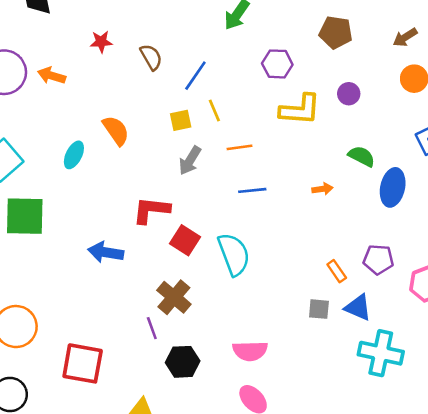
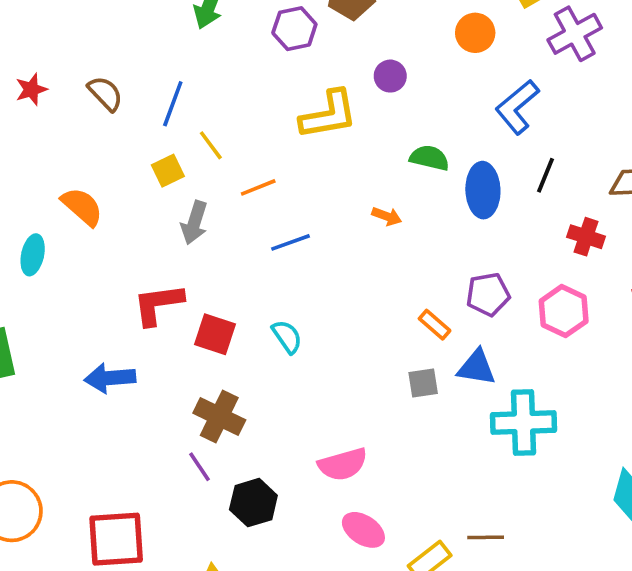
purple hexagon: (277, 64) -> (294, 29), moved
orange arrow: (322, 189) -> (387, 216), turned 42
cyan semicircle: (234, 254) -> (287, 337), size x0.6

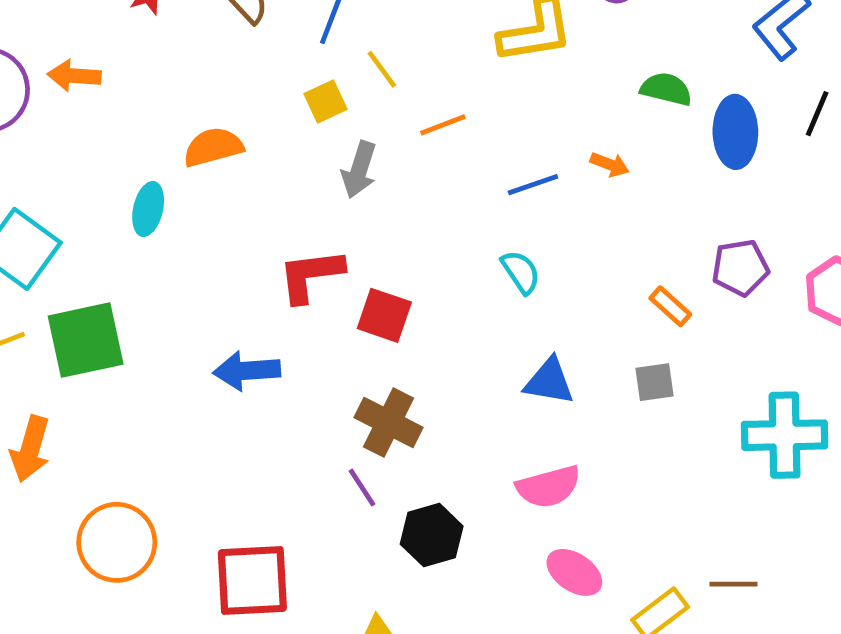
orange semicircle: (82, 207) -> (213, 147), turned -57
blue line: (291, 242) -> (533, 185), moved
cyan semicircle: (287, 337) -> (521, 272), moved
blue triangle: (476, 367) -> (549, 381), moved

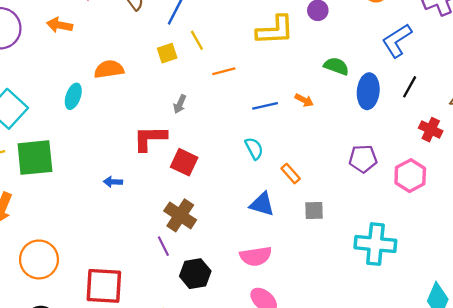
orange arrow: (74, 76) -> (60, 25), moved
gray arrow: (359, 170) -> (180, 104), moved, size x0.7
orange rectangle: (670, 306) -> (291, 174), moved
blue arrow: (247, 371) -> (113, 182), size x0.6

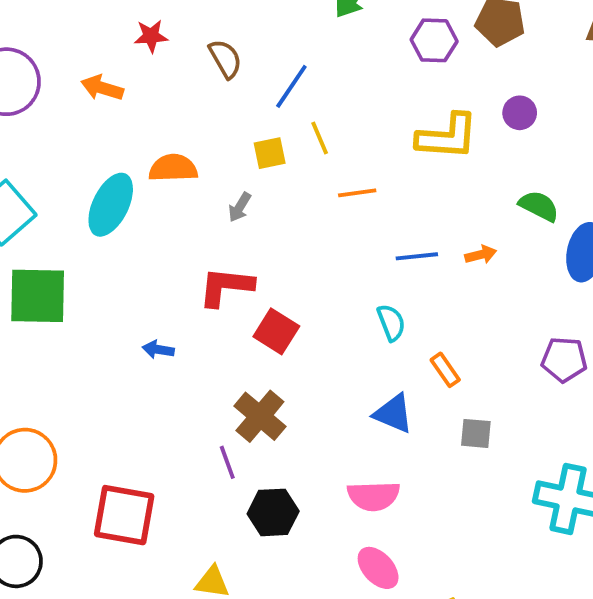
cyan ellipse: (73, 96) -> (111, 205), size x1.5
orange arrow: (304, 100) -> (481, 255), turned -48
gray arrow: (180, 104) -> (240, 207), moved

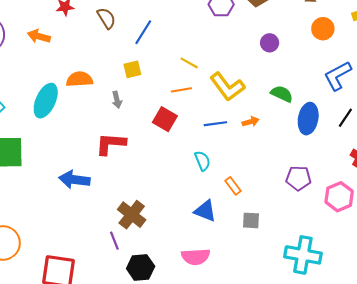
yellow L-shape: (447, 137) -> (227, 87), moved, turned 51
yellow line: (320, 138) -> (189, 63), moved, turned -36
gray arrow: (240, 207) -> (117, 100), turned -42
red square: (276, 331) -> (165, 119), moved
blue arrow: (158, 350) -> (74, 180), size x1.8

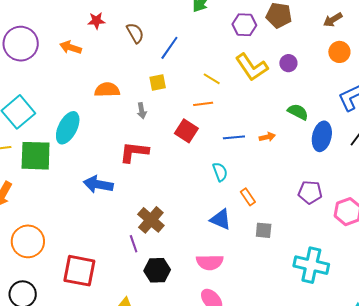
yellow L-shape: (227, 87) -> (252, 67), moved
cyan ellipse: (46, 101) -> (68, 128), moved

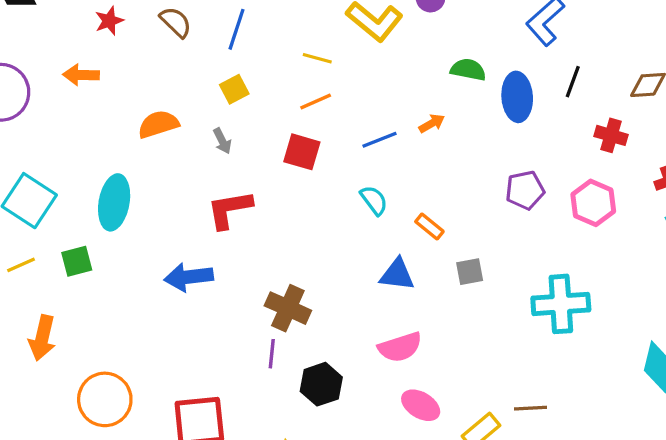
green square: (36, 156) -> (77, 261), size x0.6
purple line: (134, 244) -> (272, 354), turned 42

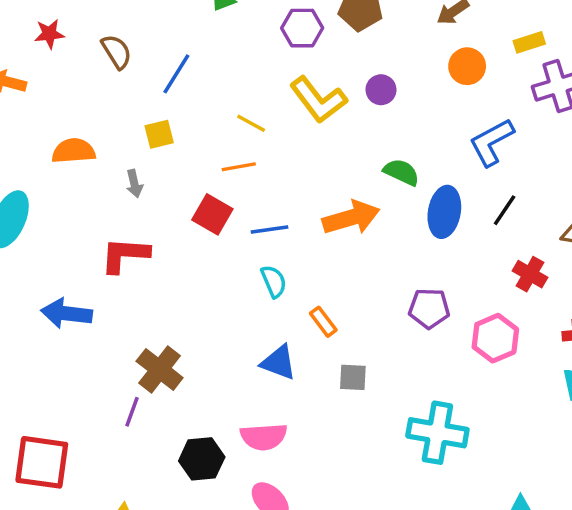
orange arrow: (432, 123) -> (351, 218), size x2.0
blue line: (380, 140) -> (269, 230), moved
black hexagon: (321, 384) -> (202, 459), moved

